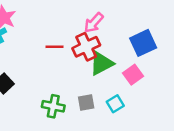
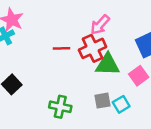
green triangle: (101, 63) -> (107, 65), turned 30
gray square: (86, 102) -> (103, 101), moved

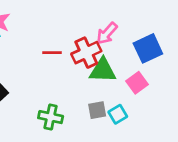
pink arrow: (100, 25) -> (107, 33), moved

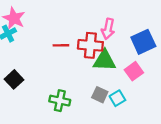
pink arrow: (107, 33) -> (108, 29), turned -30
red cross: (86, 53) -> (90, 45), turned 30
gray square: (97, 110) -> (100, 95), turned 35

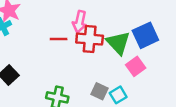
pink arrow: (108, 29) -> (80, 22), moved
green triangle: (104, 61) -> (118, 43), moved, turned 45

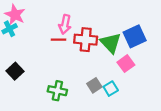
pink arrow: (80, 22) -> (65, 24), moved
gray square: (100, 91) -> (94, 85), turned 32

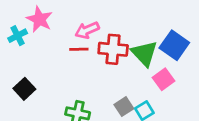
pink star: (15, 15) -> (39, 19), moved
pink arrow: (65, 24) -> (87, 30), turned 54
blue square: (135, 36) -> (174, 45), turned -30

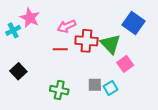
blue square: (174, 45) -> (134, 23), moved
red line: (79, 49) -> (60, 49), moved
gray square: (124, 107) -> (95, 85), turned 32

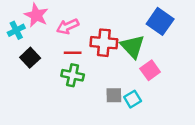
pink arrow: (67, 26) -> (68, 26), moved
black square: (18, 71) -> (30, 58), moved
green cross: (59, 90) -> (73, 75), moved

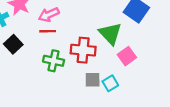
red cross: (104, 43) -> (83, 50), moved
red line: (73, 53) -> (48, 31), moved

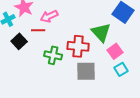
red line: (48, 31) -> (38, 30), moved
gray square: (93, 80) -> (86, 71), size x1.5
cyan square: (110, 83) -> (121, 69), moved

